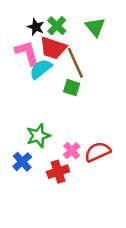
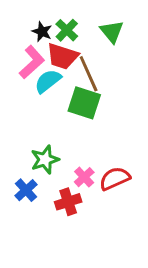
pink L-shape: (27, 53) -> (32, 62), turned 64
green square: (72, 88) -> (84, 103), size x1.6

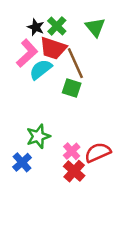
green square: (84, 103) -> (72, 88), size x0.7
red cross: (68, 202) -> (74, 171), moved, turned -30

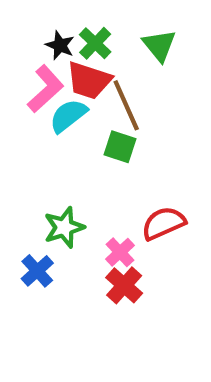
red semicircle: (98, 152) -> (163, 223), moved

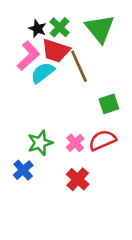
green triangle: (159, 45) -> (100, 29), size x1.4
green square: (120, 147) -> (109, 104), moved, turned -36
pink cross: (120, 252) -> (75, 143), moved

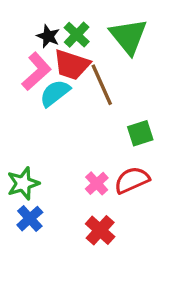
green star: (40, 143) -> (23, 183), moved

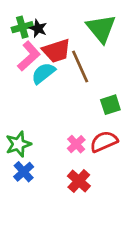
green cross: (77, 35) -> (22, 27), moved, turned 30
red trapezoid: (72, 65) -> (56, 51), turned -36

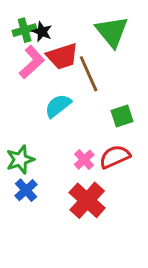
cyan semicircle: (43, 73) -> (58, 106), moved
red cross: (79, 181) -> (87, 200), size x1.4

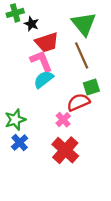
green cross: (25, 30) -> (15, 13), moved
pink L-shape: (32, 62) -> (41, 61), moved, turned -70
brown line: (89, 74) -> (82, 55), moved
red semicircle: (115, 157) -> (78, 102), moved

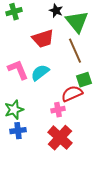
black star: (32, 24) -> (56, 11), moved
pink L-shape: (41, 61) -> (18, 70), moved
pink cross: (63, 120) -> (58, 110), turned 32
blue cross: (20, 143) -> (18, 131), turned 35

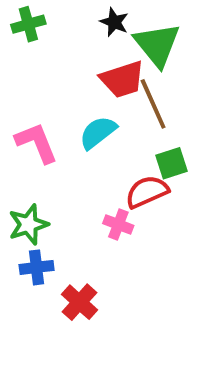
red trapezoid: (43, 39) -> (122, 79), moved
cyan semicircle: (40, 73) -> (98, 132), moved
pink cross: (58, 110) -> (118, 224), turned 32
red cross: (60, 138) -> (79, 302), moved, size x0.7

